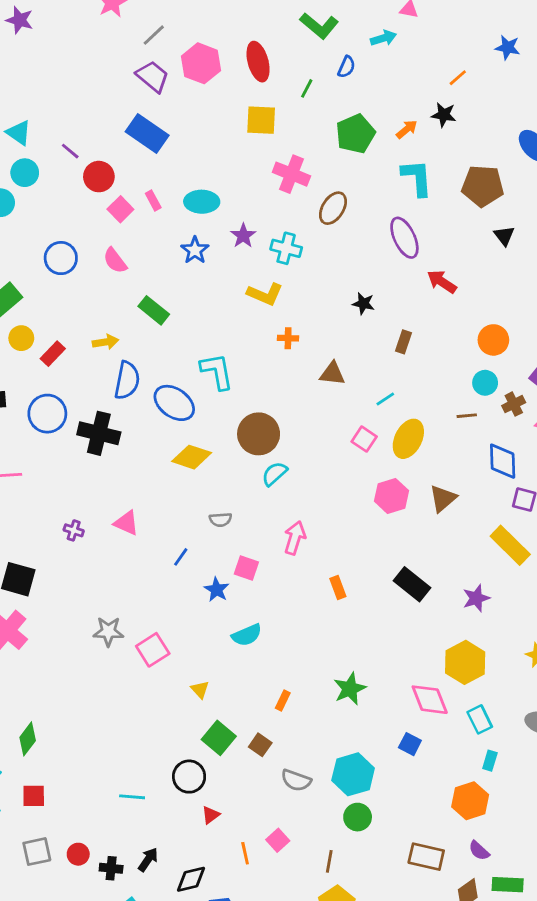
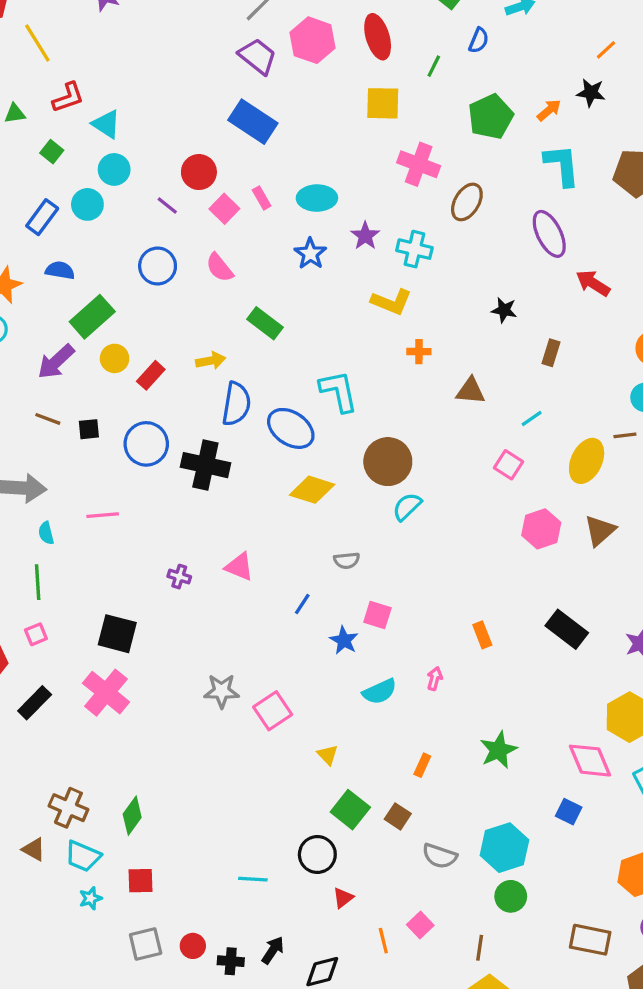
purple line: (70, 151) -> (167, 205), moved
yellow ellipse: (408, 439) -> (587, 461), moved
pink arrow: (295, 538) -> (435, 679), moved, size x0.6

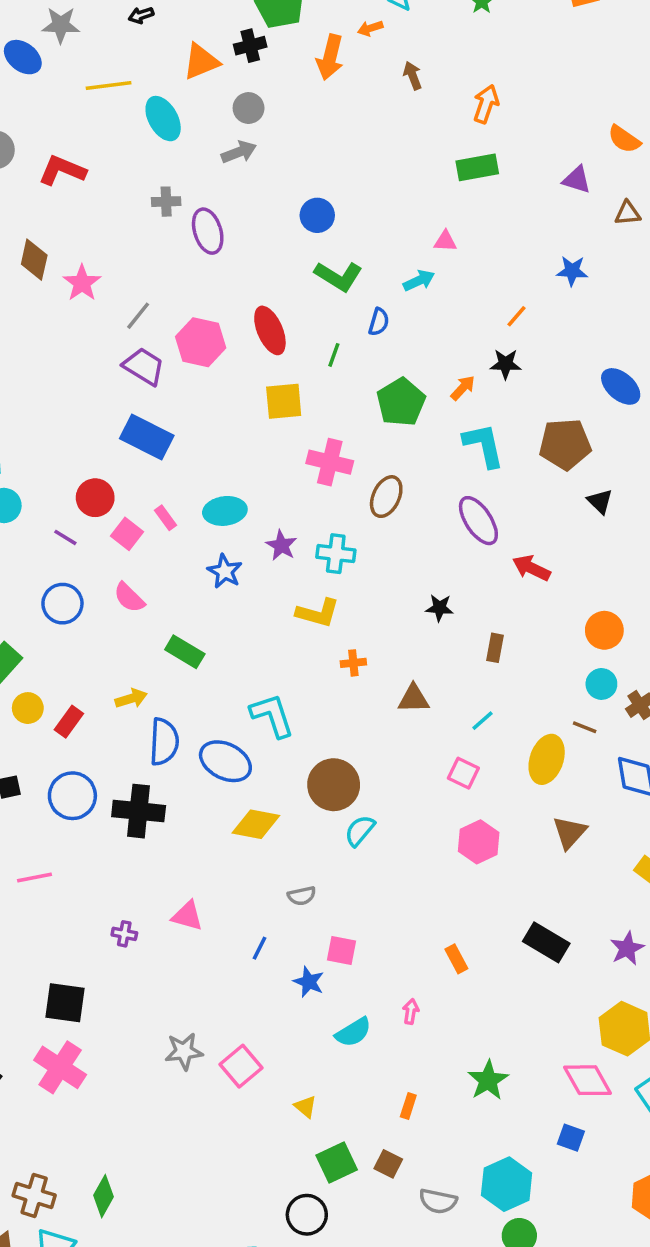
brown line: (625, 435) -> (585, 727), turned 35
pink hexagon: (541, 529) -> (479, 842), moved
green square: (350, 810) -> (337, 1163), turned 33

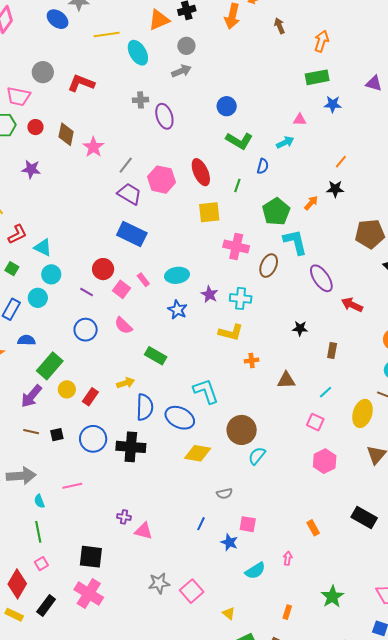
blue star: (572, 271) -> (333, 104), moved
cyan L-shape: (484, 445) -> (295, 242), moved
pink triangle: (187, 916) -> (143, 531), moved

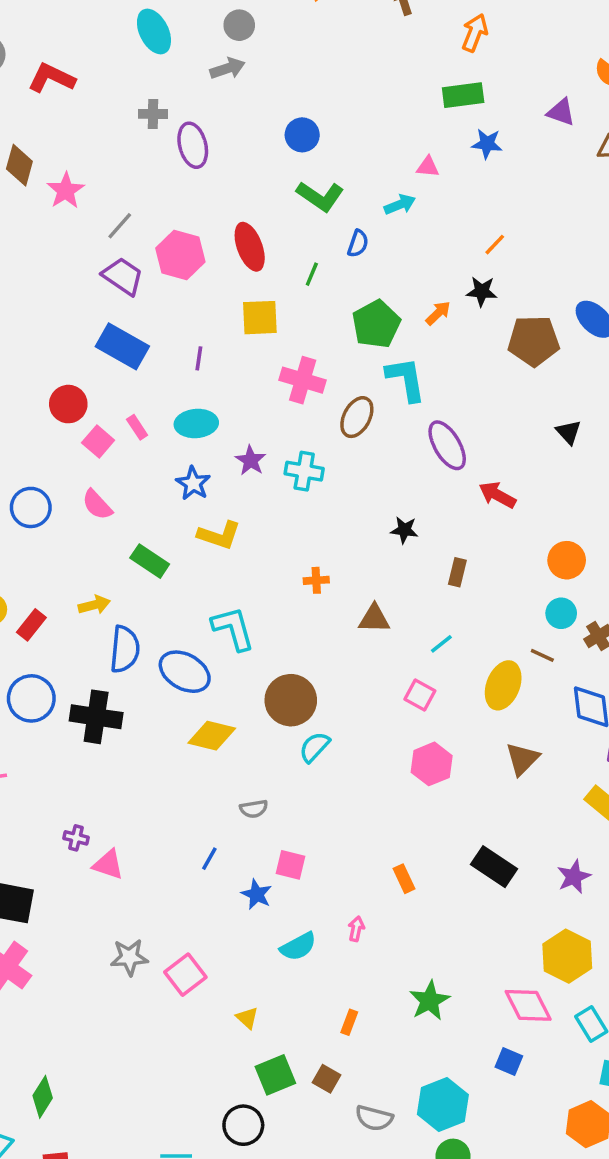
brown pentagon: (370, 234) -> (534, 341), moved
purple line: (87, 292) -> (199, 358), moved, turned 64
yellow L-shape: (231, 332) -> (219, 535), moved

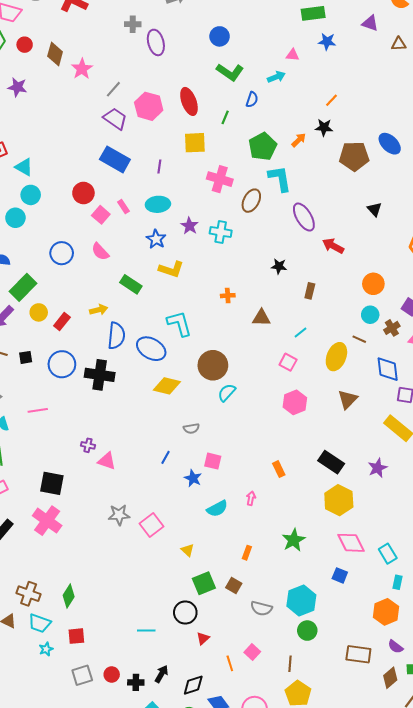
yellow hexagon: (567, 956) -> (339, 500), moved

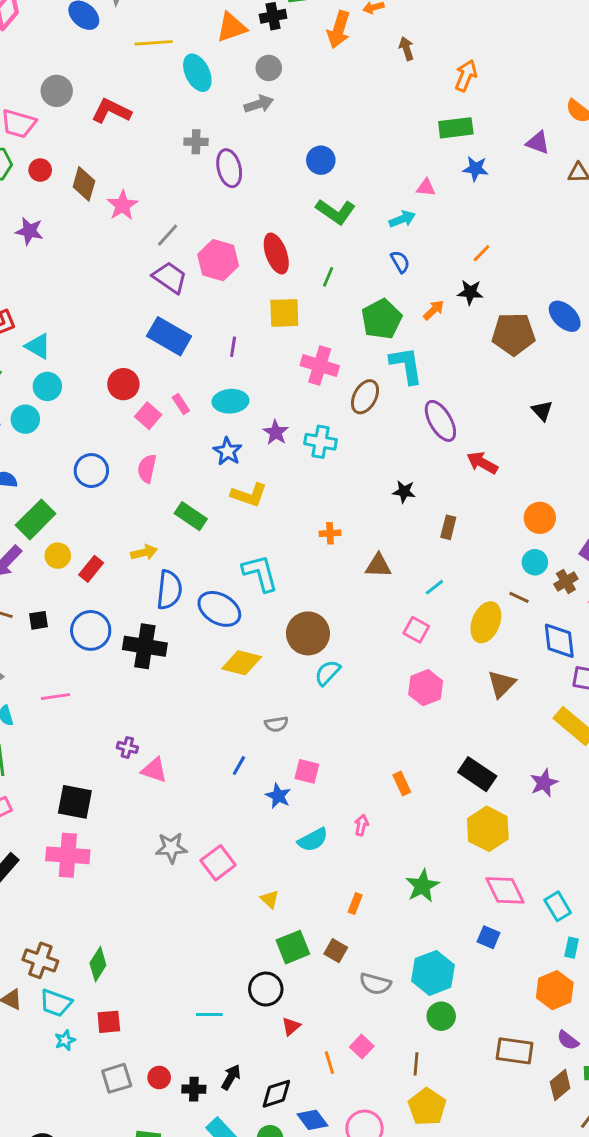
blue semicircle: (252, 100) -> (400, 262), moved, turned -49
pink semicircle: (100, 252) -> (147, 469), turned 54
pink cross: (47, 521) -> (68, 855), turned -32

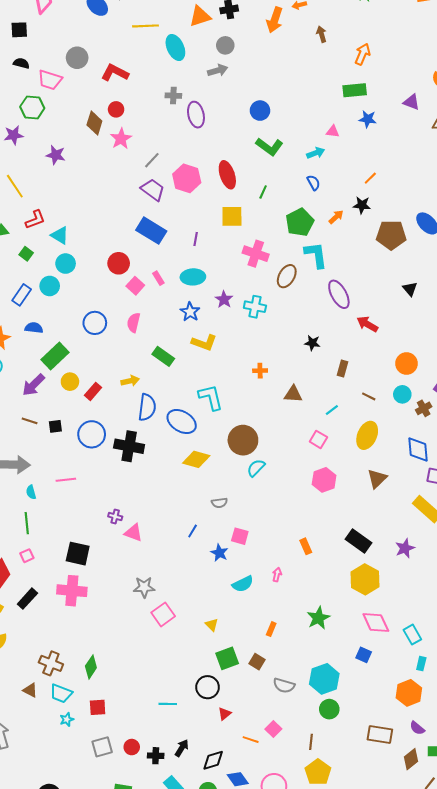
red circle: (40, 170) -> (116, 109), moved
brown line: (519, 597) -> (369, 396), moved
pink square: (218, 863) -> (163, 614), moved
orange line: (329, 1063) -> (251, 740), turned -56

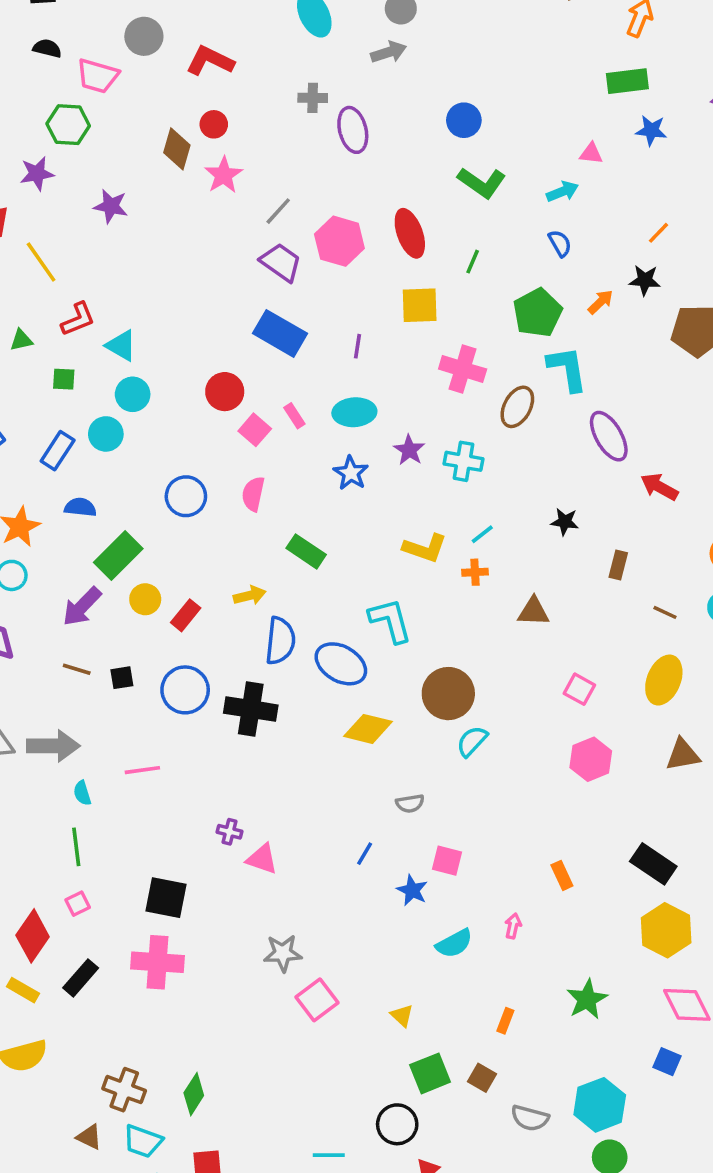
green square: (26, 254) -> (64, 379), turned -32
yellow L-shape: (204, 343) -> (425, 548), moved
cyan line: (332, 410) -> (482, 534), moved
brown triangle: (377, 479) -> (683, 755), turned 35

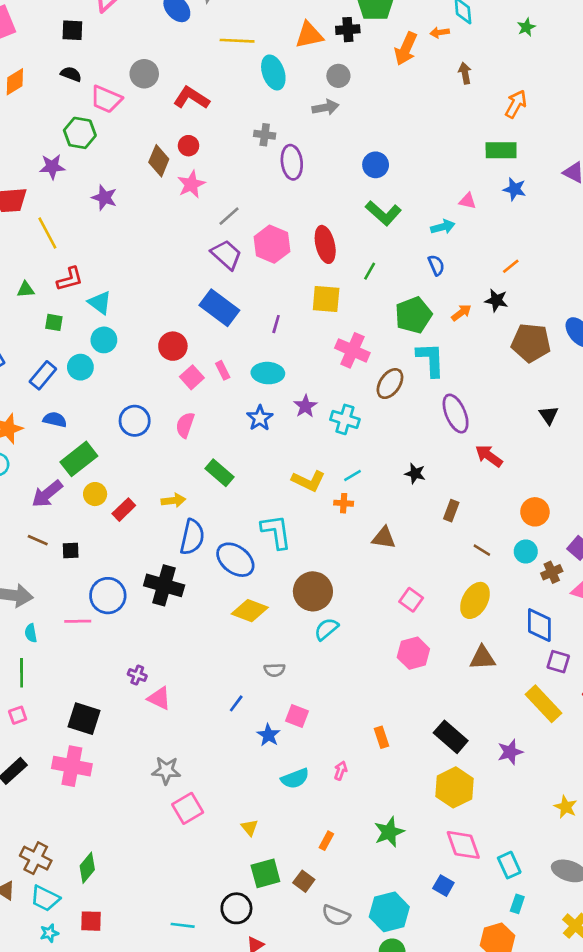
blue circle: (185, 690) -> (108, 596), moved

